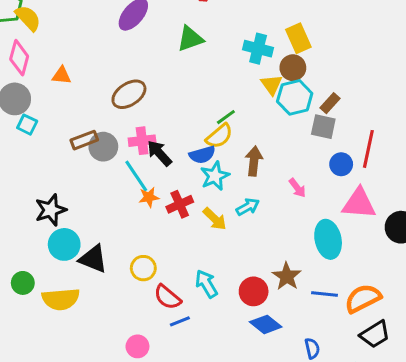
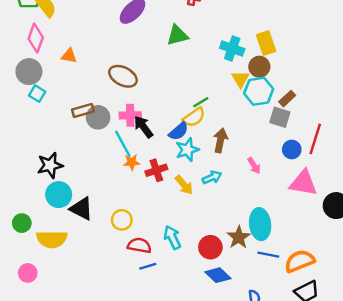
brown ellipse: (129, 94) -> (123, 76), turned 56
blue semicircle: (202, 155) -> (179, 131), turned -30
cyan ellipse: (328, 239) -> (260, 224), moved
red semicircle: (167, 297) -> (139, 245), turned 145
pink circle: (137, 346) -> (28, 273), moved

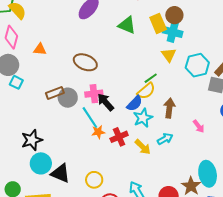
green triangle: (177, 35) -> (127, 25), turned 42
yellow rectangle: (266, 43) -> (158, 23), moved
brown circle: (259, 67) -> (174, 15), moved
yellow triangle: (241, 79) -> (169, 55), moved

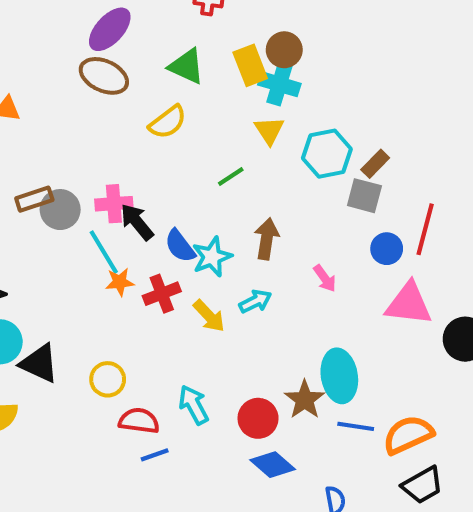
brown ellipse: (85, 62) -> (104, 76), moved
yellow semicircle: (146, 91) -> (168, 122), moved
blue semicircle: (135, 103) -> (180, 246), moved, turned 96

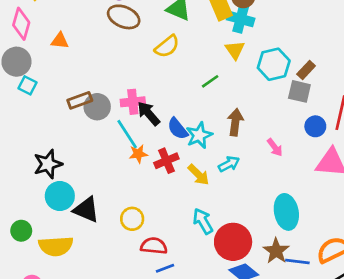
brown star: (305, 400) -> (276, 251), moved
cyan arrow: (194, 405) -> (203, 221), moved
red circle: (258, 418) -> (233, 242), size x1.4
blue line: (356, 426) -> (297, 262), moved

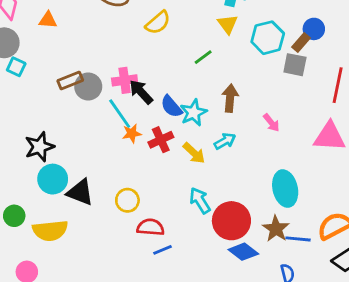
blue circle: (315, 126) -> (314, 29), moved

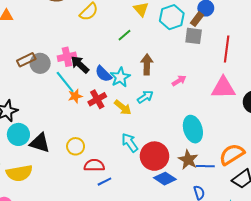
pink arrow: (271, 123) -> (179, 81), turned -80

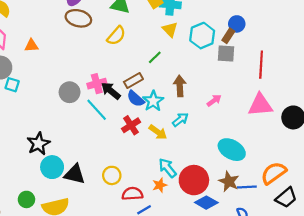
brown rectangle: (26, 60) -> (133, 80), moved
orange star: (75, 96) -> (160, 185), moved
cyan ellipse: (193, 129) -> (232, 150), turned -40

